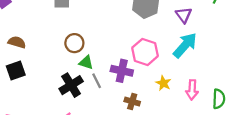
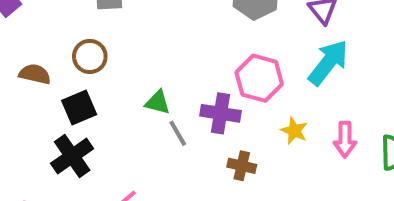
brown circle: (74, 43) -> (90, 56), moved
black square: (16, 70) -> (79, 107), moved
black cross: (71, 85) -> (72, 156), moved

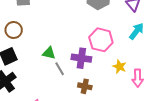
cyan arrow: (328, 63) -> (136, 31), size x0.7
pink arrow: (345, 139) -> (138, 78), moved
brown cross: (242, 166) -> (85, 86), moved

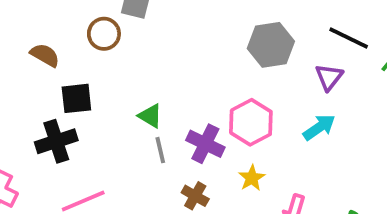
brown circle: (14, 30) -> (104, 34), moved
yellow star: (119, 67) -> (252, 178), moved

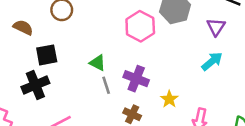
pink hexagon: (251, 122) -> (140, 26), moved

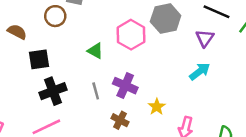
green triangle: (98, 63) -> (95, 51), moved
black cross: (35, 85) -> (53, 91), moved

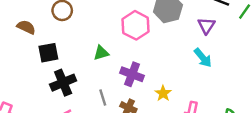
green triangle: (95, 51) -> (101, 53), moved, turned -42
cyan arrow: (200, 71) -> (203, 58), turned 90
gray line: (96, 91) -> (103, 97), moved

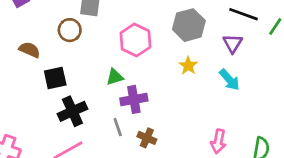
pink hexagon: (136, 25) -> (135, 40), moved
purple cross: (132, 74) -> (134, 99), moved, turned -30
yellow star: (163, 93) -> (188, 66), moved

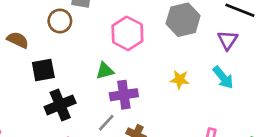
yellow star: (188, 66) -> (180, 80), moved, turned -30
gray line: (118, 127) -> (106, 123), turned 60

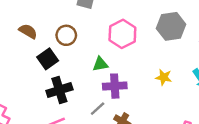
brown circle: (60, 21) -> (66, 35), moved
black square: (43, 70) -> (48, 59), turned -30

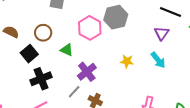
gray hexagon: (171, 26) -> (116, 17), moved
green triangle: (100, 64) -> (67, 50), moved, turned 40
purple cross: (115, 86) -> (87, 72), turned -30

